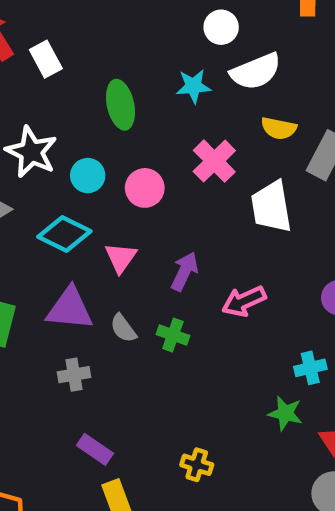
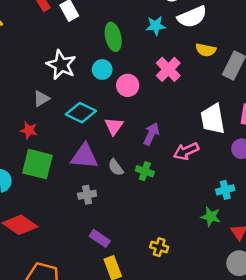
cyan circle: (88, 176) -> (102, 69), moved
white trapezoid: (271, 207) -> (213, 119), moved

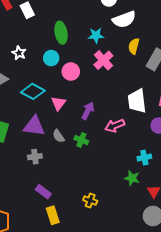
cyan star: (156, 26) -> (96, 35), moved
yellow semicircle: (206, 50) -> (134, 46), turned 91
white star: (61, 65) -> (19, 53), size x0.6

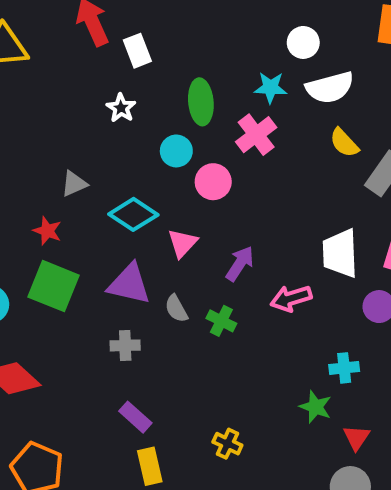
cyan star: (96, 35) -> (270, 88), moved
yellow semicircle: (134, 46) -> (344, 143), turned -63
white star: (19, 53) -> (121, 108), moved
pink cross: (103, 60) -> (256, 135), moved

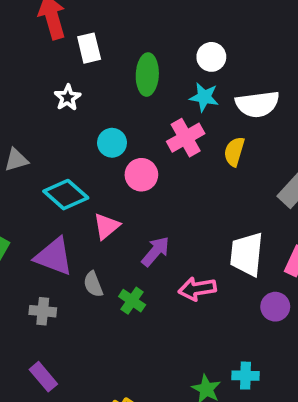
white circle: (303, 42) -> (211, 57), moved
green ellipse: (201, 102) -> (147, 75), moved
yellow semicircle: (344, 143) -> (234, 152), moved, turned 52
cyan cross: (344, 368) -> (245, 376), moved

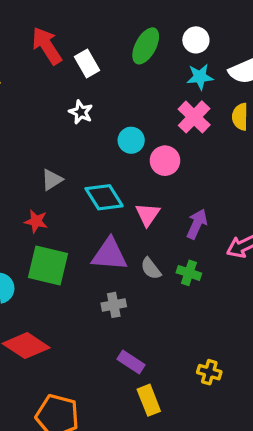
green ellipse: (147, 75) -> (146, 46), moved, turned 42
cyan diamond: (66, 195) -> (104, 197), turned 33

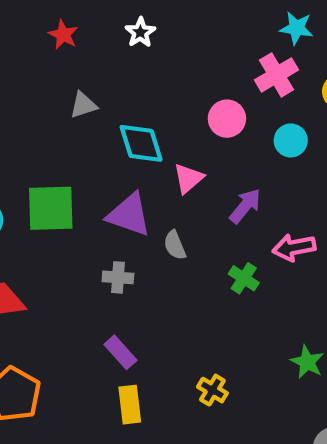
cyan circle: (131, 140) -> (291, 140), moved
red star: (36, 221) -> (63, 35), moved
green square: (48, 266) -> (51, 208), turned -30
green cross: (189, 273) -> (244, 278), moved

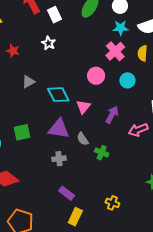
green square: (51, 208) -> (22, 132), size x0.7
green cross: (244, 278) -> (102, 153), moved
yellow rectangle: (130, 405) -> (75, 217), turned 42

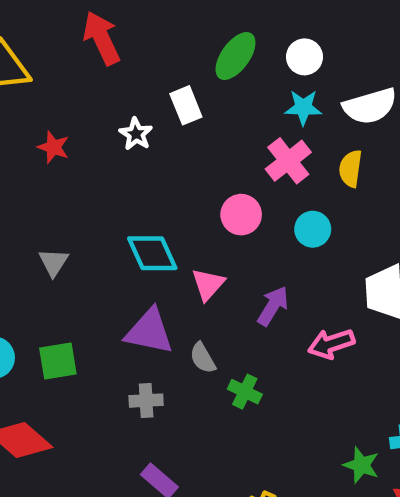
white rectangle: (54, 15) -> (186, 105), moved
gray triangle: (28, 82) -> (54, 262), moved, turned -32
green square: (22, 132) -> (58, 361), moved

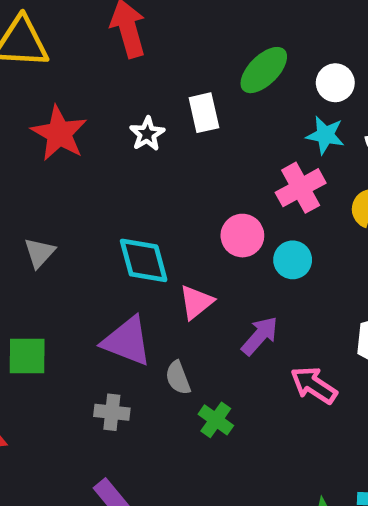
red star: (53, 147) -> (59, 133), size x1.6
cyan circle: (313, 229) -> (293, 260), moved
pink arrow: (331, 344) -> (314, 385), turned 42

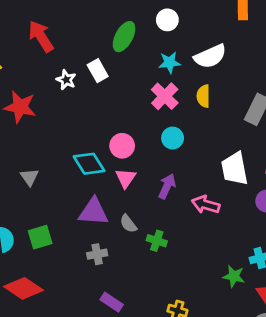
white circle: (335, 83) -> (167, 20), moved
white star: (147, 134) -> (66, 80), moved
pink circle: (242, 236) -> (122, 146), moved

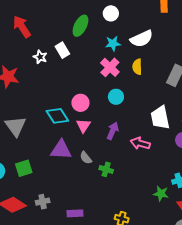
gray triangle: (29, 177) -> (15, 126), size x1.6
gray cross: (97, 254) -> (43, 202), moved
purple rectangle: (112, 302) -> (75, 213), turned -35

